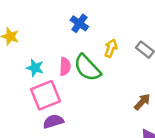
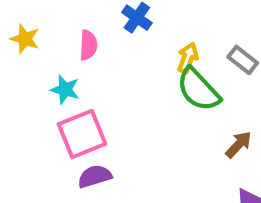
pink semicircle: (65, 67) -> (88, 45), moved
green semicircle: (87, 68) -> (198, 90), moved

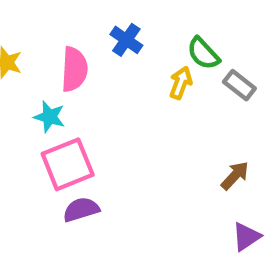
pink semicircle: (88, 45) -> (74, 69), size x1.4
green semicircle: (198, 90) -> (203, 53), moved, size x0.7

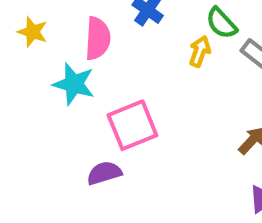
cyan star: (49, 117) -> (74, 84), size x1.4
pink square: (68, 164) -> (132, 125), moved

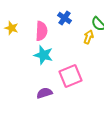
cyan star: (74, 84) -> (43, 55), moved
pink square: (132, 125) -> (70, 76), moved

